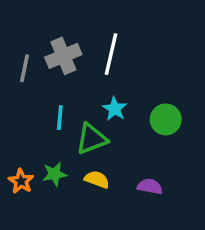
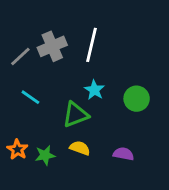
gray line: (25, 68) -> (20, 56), turned 35
cyan line: (60, 118) -> (30, 97), moved, turned -60
green star: (55, 174) -> (45, 155), moved

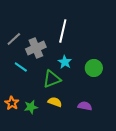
gray cross: (52, 46) -> (36, 48), moved

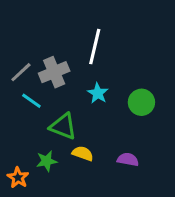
gray line: (14, 39) -> (21, 72), moved
green triangle: (52, 79) -> (63, 126), moved, turned 42
orange star: (12, 103) -> (18, 178), moved

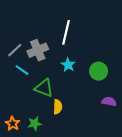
yellow semicircle: (83, 153) -> (58, 107), turned 72
purple semicircle: (128, 160) -> (109, 102), moved
green star: (47, 161) -> (35, 124), moved

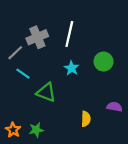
gray cross: (38, 50) -> (37, 37), moved
green circle: (99, 71) -> (103, 62), moved
yellow semicircle: (58, 107) -> (86, 119), moved

